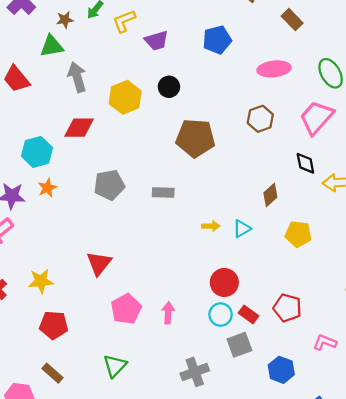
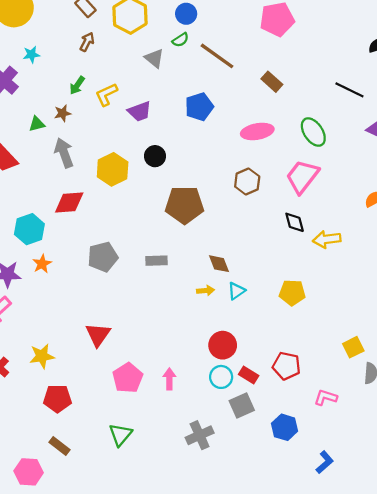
brown star: (65, 20) -> (63, 113), moved
green triangle: (52, 46) -> (37, 124), size x0.7
brown diamond: (270, 195) -> (219, 264), moved, turned -65

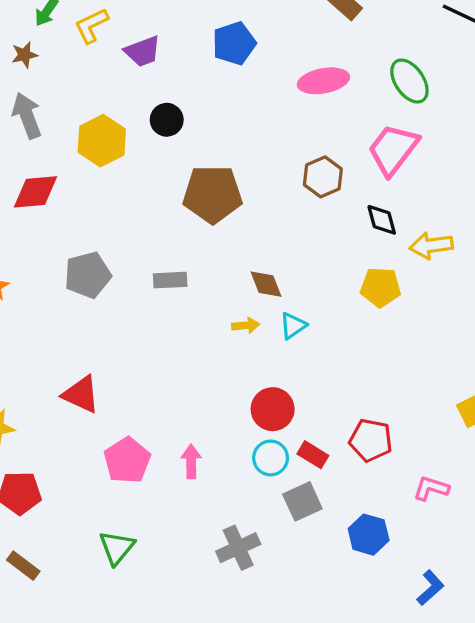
brown hexagon: (247, 182) -> (323, 177), moved
yellow pentagon: (292, 293) -> (381, 287), moved
red triangle: (98, 335) -> (81, 394), turned -40

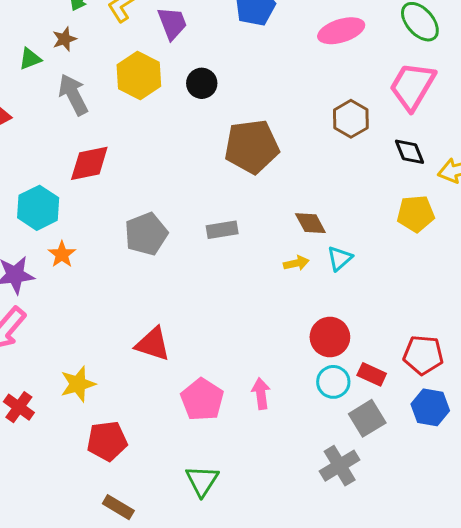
purple trapezoid: (143, 51) -> (172, 23), turned -84
yellow hexagon: (102, 141) -> (139, 76), moved
blue hexagon: (369, 535) -> (430, 407), moved
gray cross: (238, 548) -> (340, 466), moved

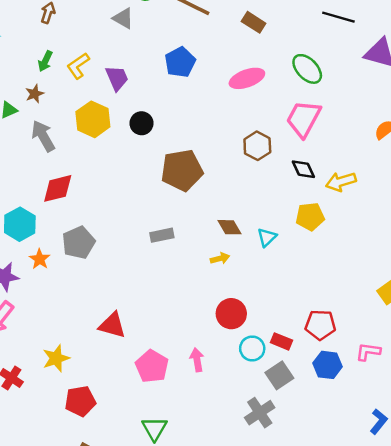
gray pentagon: (146, 234) -> (79, 243), moved
cyan triangle: (340, 258) -> (267, 237), moved
red circle: (330, 337) -> (231, 314), moved

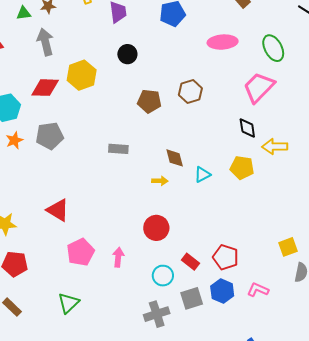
yellow hexagon: (93, 119) -> (82, 75), moved
brown hexagon: (257, 146) -> (190, 92), moved
brown pentagon: (182, 170) -> (149, 101), size x0.7
cyan circle: (252, 348) -> (163, 276), moved
gray square: (279, 375) -> (192, 298), moved

